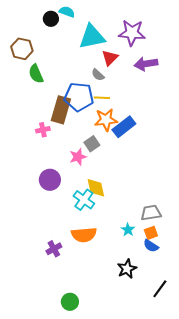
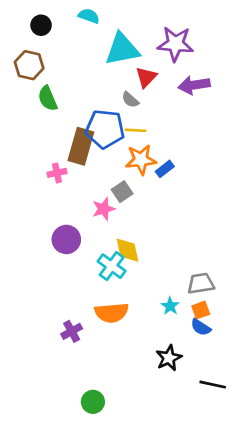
black circle: (51, 19) -> (41, 25), moved
blue rectangle: (124, 127) -> (165, 169), size x0.6
black line: (160, 289) -> (213, 385), turned 66

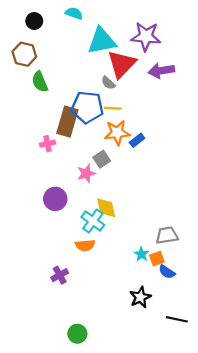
red triangle: (146, 77) -> (122, 64), size x1.6
orange square: (201, 310) -> (157, 259), moved
orange semicircle: (112, 313) -> (85, 245), moved, size x0.7

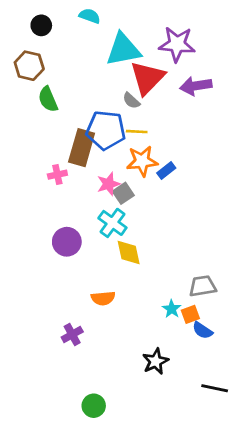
pink star: (86, 173) -> (108, 184), moved
cyan cross: (93, 221) -> (112, 223), moved
black star: (140, 297) -> (155, 361), moved

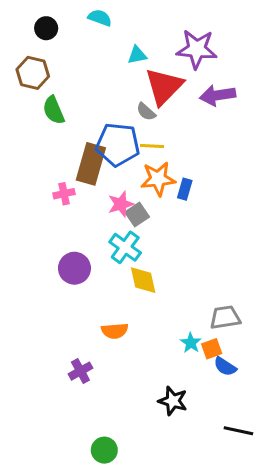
cyan triangle: (123, 50) -> (137, 55), size x0.5
blue rectangle: (166, 171) -> (185, 189), turned -36
black star: (155, 361) -> (173, 401), turned -30

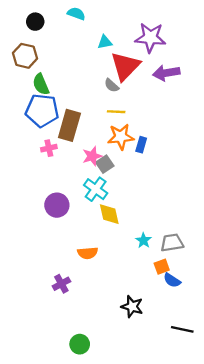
blue pentagon: (118, 144) -> (42, 111), moved
cyan star: (191, 343) -> (143, 240), moved

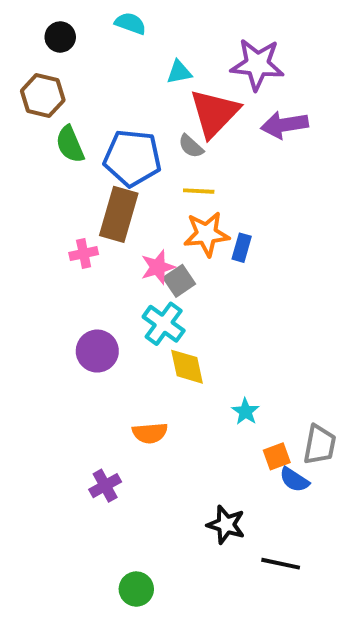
blue pentagon: (42, 111) -> (132, 158), moved
gray trapezoid: (172, 243) -> (320, 445), moved, turned 110
black line: (182, 329) -> (281, 564), moved

